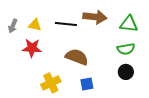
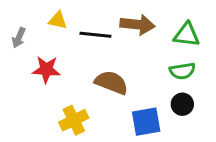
yellow triangle: (35, 25) -> (58, 20), moved
blue square: (87, 84) -> (146, 122), moved, size x1.5

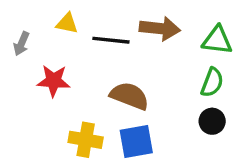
green semicircle: (182, 71) -> (212, 82), turned -60
yellow cross: (74, 120) -> (86, 140), turned 36
blue square: (146, 122) -> (136, 141), moved

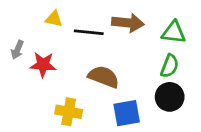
gray arrow: (21, 44) -> (17, 50), moved
black circle: (212, 121) -> (170, 97), size x1.4
blue square: (136, 141) -> (127, 113), moved

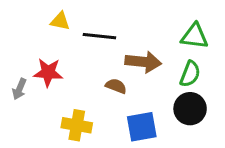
brown arrow: (128, 23) -> (143, 62), moved
gray arrow: (17, 50) -> (19, 89), moved
brown semicircle: (104, 77) -> (116, 86), size x0.6

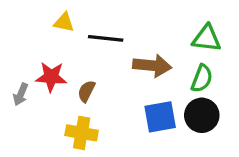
brown semicircle: (116, 86) -> (86, 91), moved, turned -85
blue square: (142, 127) -> (160, 117), moved

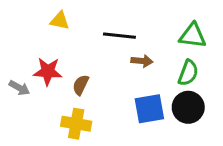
black line: (106, 38) -> (119, 36), moved
brown arrow: (152, 66) -> (142, 61), size x0.6
gray arrow: (21, 94) -> (19, 88), turned -84

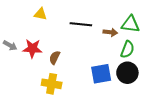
brown arrow: (142, 61) -> (110, 32), moved
gray arrow: (19, 88) -> (10, 45), moved

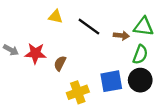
yellow triangle: (40, 14) -> (56, 17), moved
black line: (81, 24) -> (89, 27), turned 30
yellow cross: (52, 84) -> (78, 92), moved, turned -30

